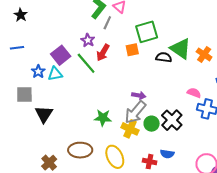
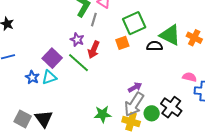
gray square: (24, 94) -> (23, 119), moved, turned 36
purple arrow: (139, 95) -> (135, 87), turned -32

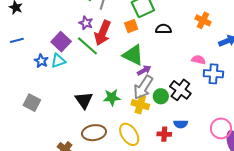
green triangle: (170, 35) -> (133, 55), moved
red arrow: (94, 50) -> (103, 33), size x1.4
black triangle: (44, 119) -> (84, 100), moved

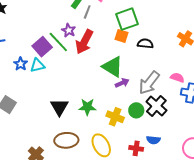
orange square: (131, 26) -> (121, 36), moved, turned 32
green line: (87, 46) -> (58, 42), moved
gray arrow: (143, 87) -> (149, 83), moved

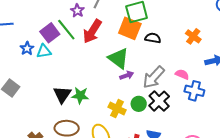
purple star: (69, 30) -> (77, 11), moved
orange square: (121, 36) -> (130, 28), size x1.6
green star: (87, 107) -> (80, 95), moved

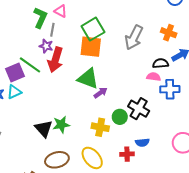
purple star: (77, 11) -> (46, 46), moved
purple square: (50, 33) -> (15, 73), turned 30
orange cross: (193, 36) -> (169, 33), moved
black semicircle: (153, 38) -> (160, 63), moved
gray arrow: (154, 77) -> (134, 37), moved

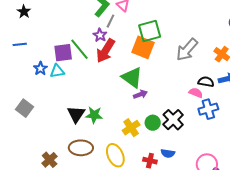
blue cross: (170, 89) -> (208, 109), turned -30
yellow cross: (100, 127) -> (131, 128), turned 30

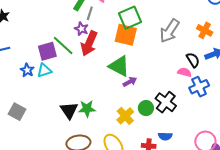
black semicircle: (206, 82) -> (193, 60), turned 56

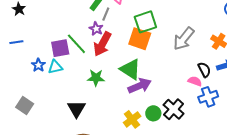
purple arrow: (130, 82) -> (140, 86), size x1.6
green star: (87, 109) -> (96, 78), moved

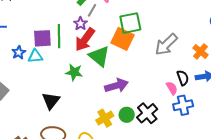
green line: (76, 44) -> (59, 36), turned 35
green triangle: (130, 69) -> (99, 56), moved
pink semicircle: (195, 81) -> (172, 88), turned 32

